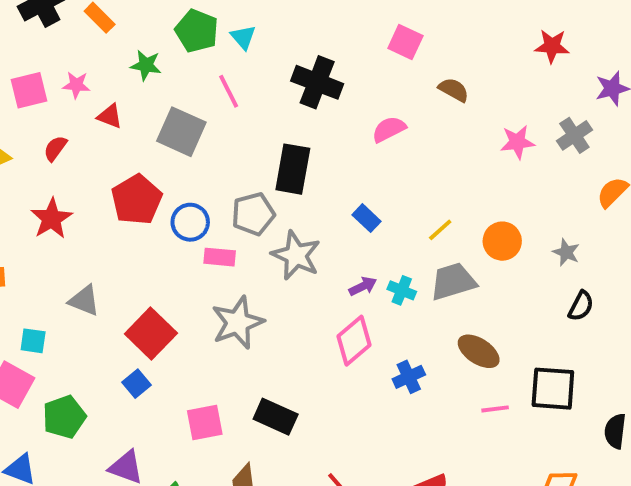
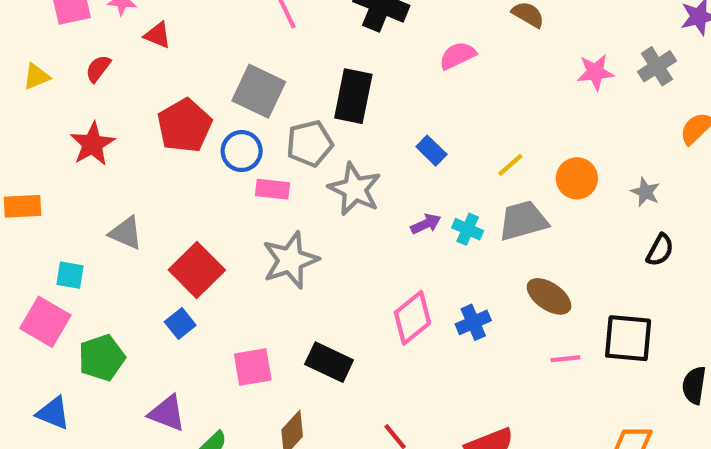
gray square: (181, 132) -> (259, 91), moved
pink diamond: (354, 341) -> (412, 318), moved

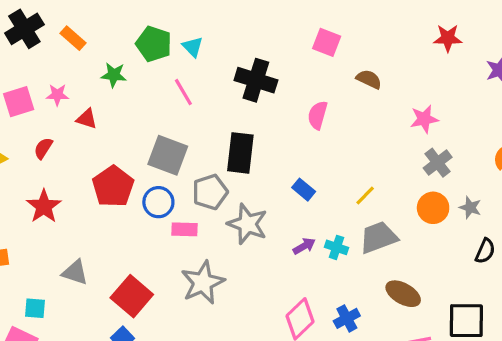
pink semicircle: (458, 56) -> (318, 115), turned -44
gray cross: (657, 66) -> (438, 163), moved
orange circle: (577, 178) -> (433, 208), moved

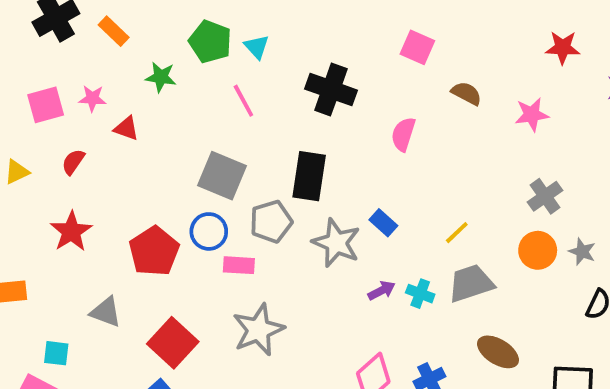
pink star: (424, 119) -> (532, 115), moved
red pentagon: (113, 186) -> (154, 251), moved
gray star: (247, 224) -> (336, 243), moved

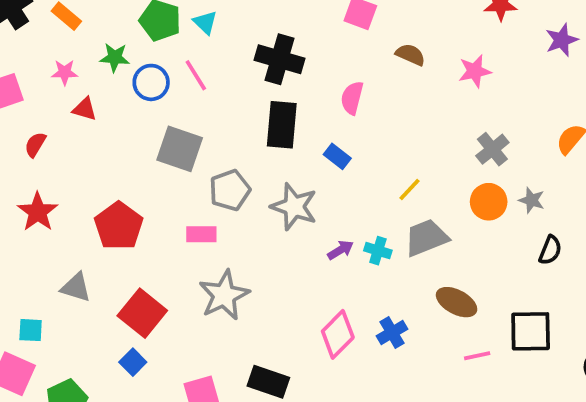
pink star: (92, 98) -> (65, 72), moved
black rectangle: (309, 176) -> (282, 125), moved
blue rectangle: (383, 223) -> (337, 156), moved
blue circle: (209, 231) -> (151, 82), moved

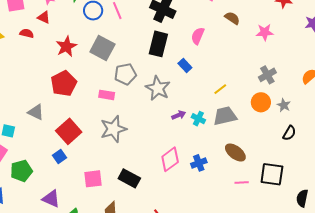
red triangle: (85, 109) -> (44, 17), moved
red semicircle: (35, 145) -> (27, 33), turned 64
red star: (38, 212) -> (66, 46), moved

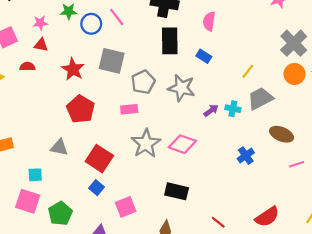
gray cross: (267, 75) -> (294, 43), size x1.4
pink diamond: (170, 159) -> (182, 144), moved, turned 70
pink square: (93, 179) -> (126, 207), moved

